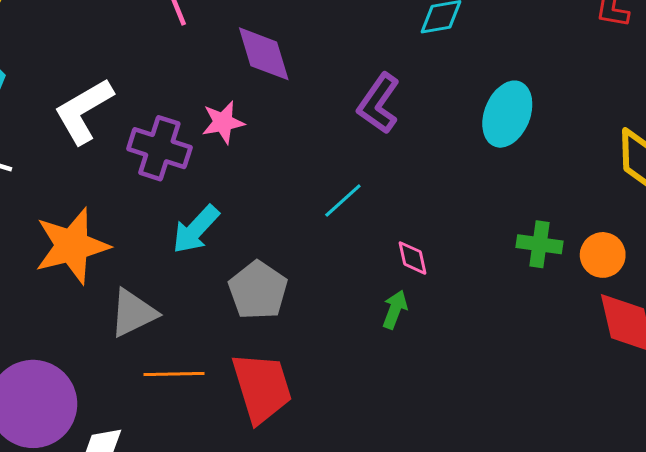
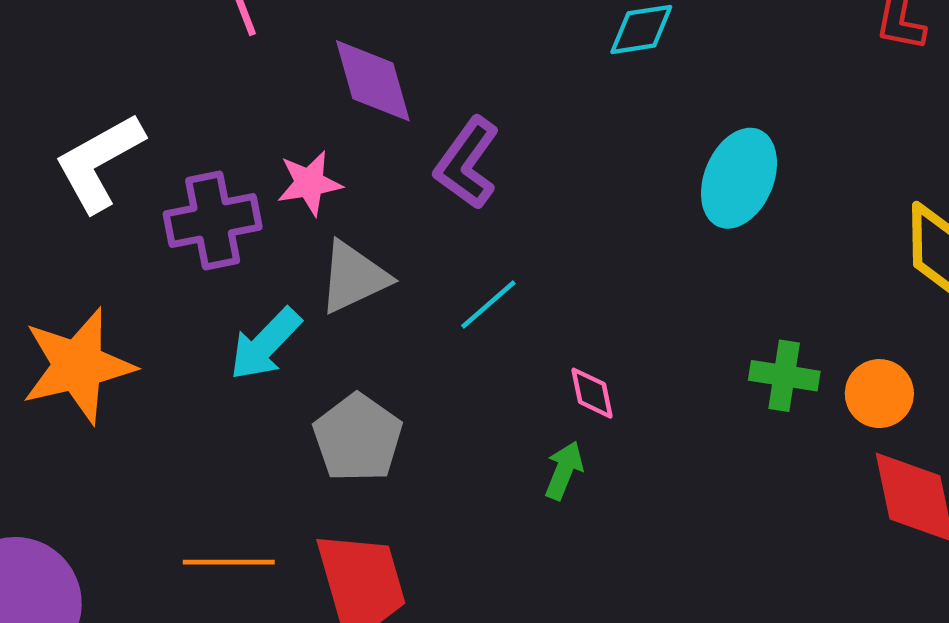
purple L-shape: (379, 103) -> (467, 163), moved
purple cross: (159, 148) -> (213, 221), turned -30
gray triangle: (133, 313) -> (354, 277), moved

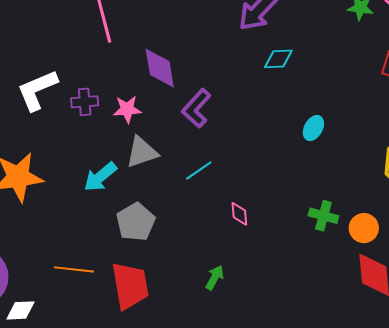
cyan ellipse: (739, 178) -> (313, 128), size x0.6
purple cross: (213, 221) -> (85, 102), moved, size x0.7
green arrow: (564, 470) -> (215, 278), moved

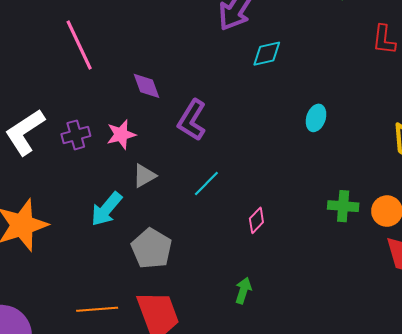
purple diamond: (160, 68) -> (146, 86), size x0.7
gray triangle: (142, 152) -> (144, 176), size x0.7
pink diamond: (239, 214) -> (256, 220), turned 60

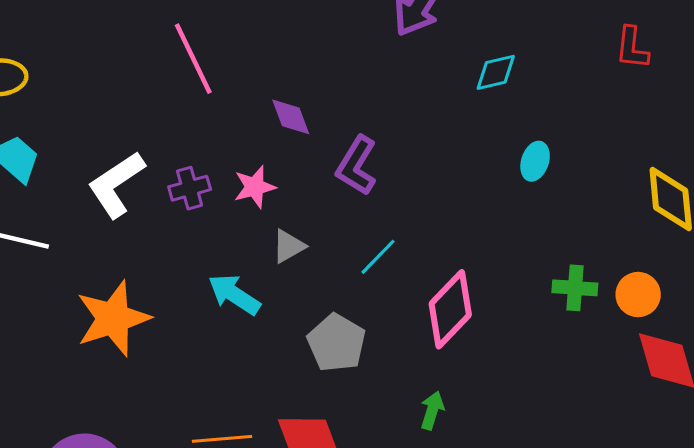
cyan diamond: (267, 54) -> (496, 72), moved
cyan arrow: (106, 209) -> (234, 294), turned 84
pink diamond: (256, 220) -> (450, 309), size x2.0
gray pentagon: (152, 249) -> (336, 343), moved

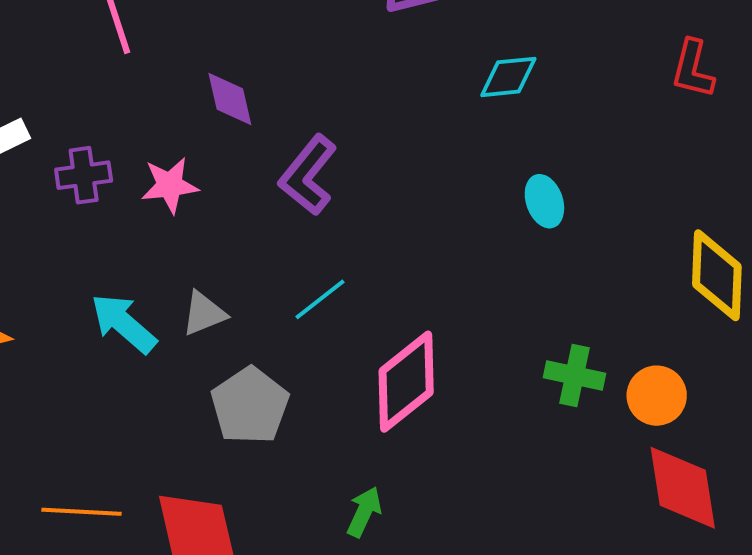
cyan ellipse: (535, 161) -> (544, 201), turned -45
gray triangle: (288, 246) -> (204, 313), moved

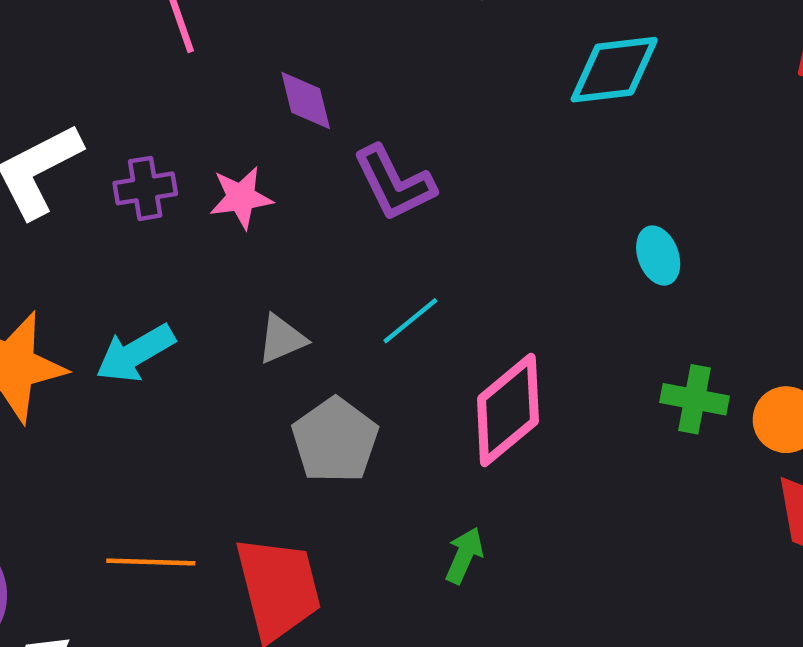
cyan diamond: (508, 77) -> (614, 70), size x1.4
purple L-shape: (308, 175) -> (394, 183), turned -64
cyan ellipse: (544, 201) -> (658, 256), moved
cyan arrow: (124, 323) -> (135, 353), moved, turned -70

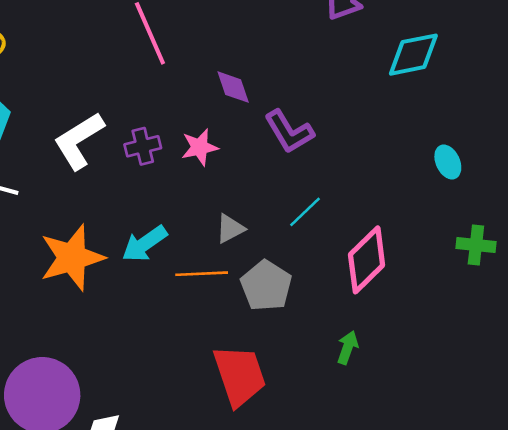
orange line: (151, 562) -> (202, 274), moved

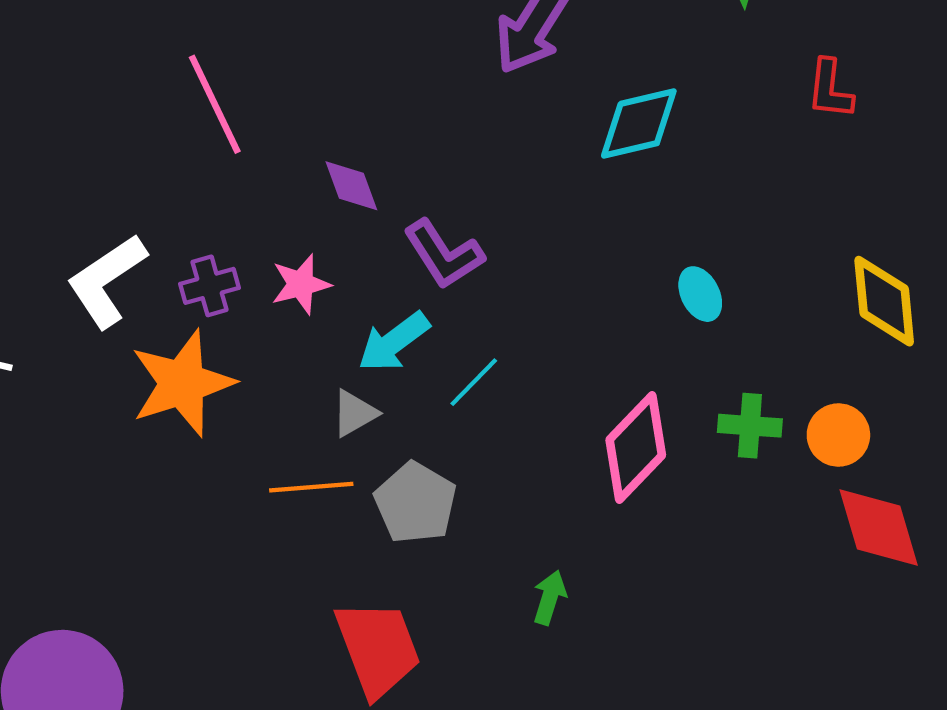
cyan arrow: (145, 244) -> (394, 342), moved
orange star: (72, 258) -> (182, 383), moved
pink diamond: (367, 260) -> (636, 447), moved

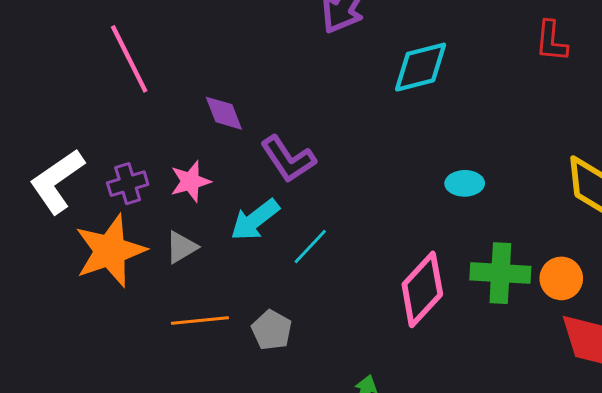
cyan ellipse: (700, 294) -> (465, 183), turned -63
gray triangle: (354, 413) -> (181, 247), moved
green cross: (750, 426) -> (500, 273), size x1.4
gray pentagon: (416, 503) -> (272, 330), size x0.7

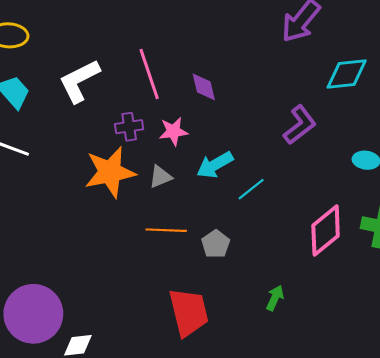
pink line: (129, 59) -> (149, 74), moved
purple L-shape: (288, 159) -> (300, 125), moved, turned -102
white L-shape: (57, 181) -> (79, 81), moved

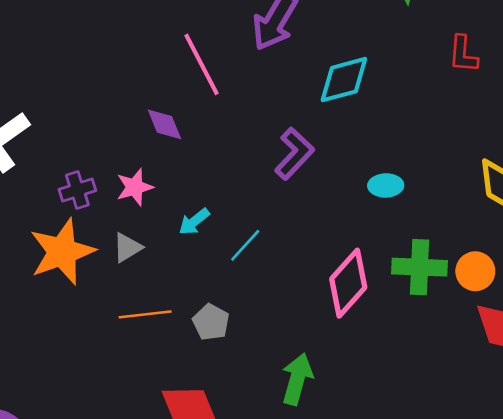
pink line: (149, 74) -> (201, 64), moved
cyan arrow: (215, 165) -> (194, 222), size x0.7
green arrow: (275, 298) -> (297, 379), size x1.5

